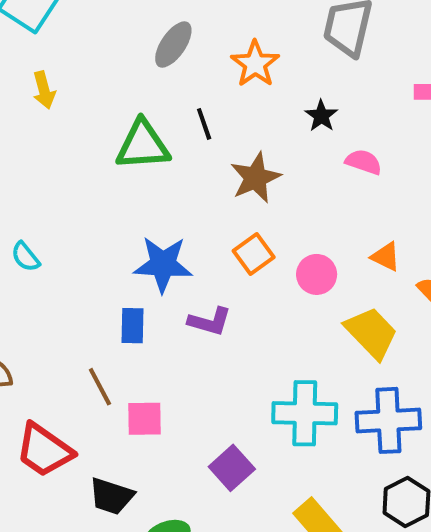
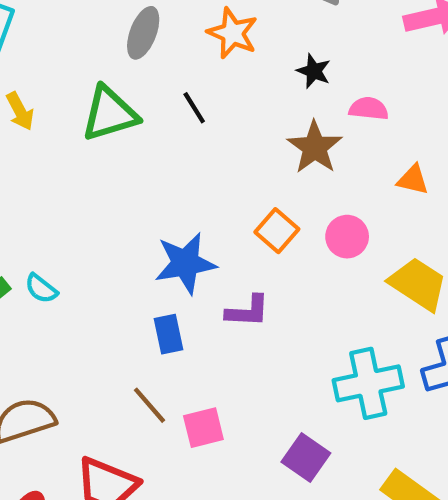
green triangle: (143, 145) -> (110, 114), moved
brown star: (255, 178) -> (315, 147), moved
orange triangle: (386, 257) -> (413, 180), moved

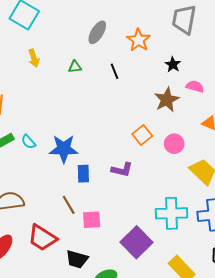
green triangle: (110, 114) -> (75, 67), size x0.5
blue star: (185, 263) -> (64, 149), moved
purple square: (306, 457) -> (136, 242), size x1.4

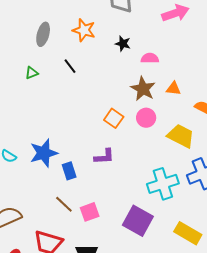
brown star: (167, 100) -> (143, 89), moved

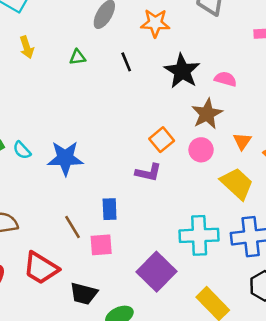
orange star: (84, 30) -> (155, 23), turned -30
black star: (123, 44) -> (182, 71), moved, size x1.8
orange triangle: (173, 89) -> (242, 141), moved, turned 42
purple L-shape: (104, 157) -> (148, 172), moved
blue rectangle: (69, 171) -> (110, 209), moved

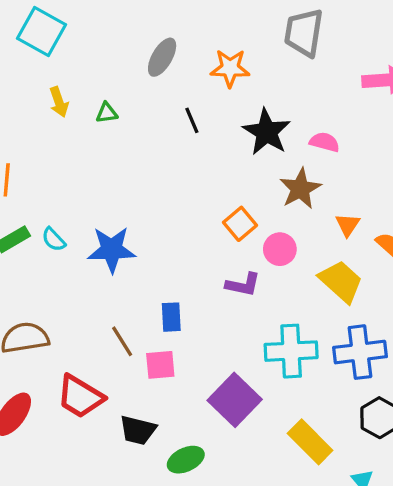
green triangle: (78, 57) -> (107, 113), moved
pink circle: (201, 150) -> (280, 249), moved
purple L-shape: (148, 172) -> (243, 285), moved

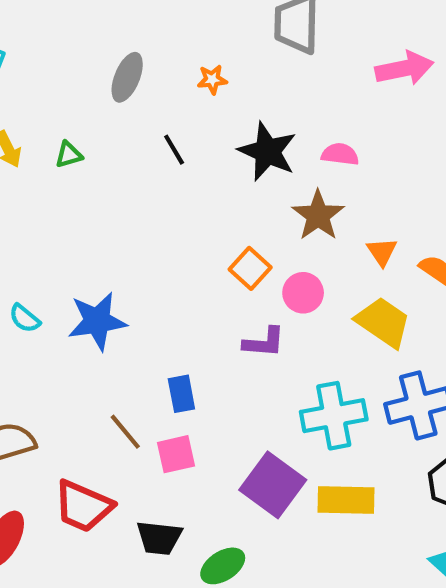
orange star: (230, 68) -> (212, 79), size x0.6
yellow rectangle: (310, 442) -> (346, 500), moved, turned -36

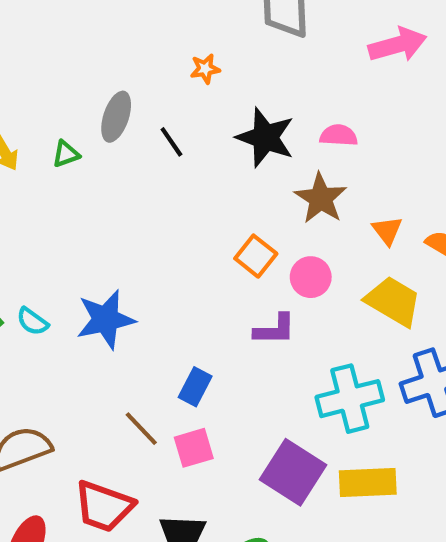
gray ellipse: (127, 77) -> (116, 117), moved
blue rectangle: (181, 394) -> (195, 387), turned 42

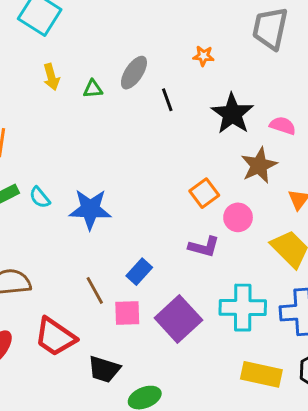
purple square: (293, 472) -> (178, 319), moved
yellow rectangle: (368, 483) -> (261, 374), moved

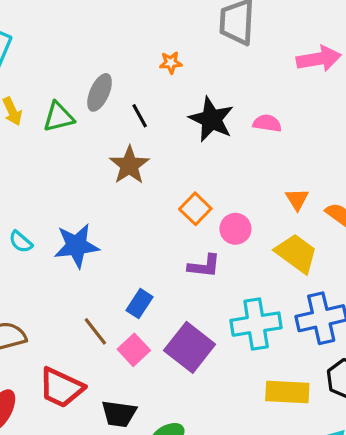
green triangle: (93, 89) -> (59, 117), size x1.5
brown star: (259, 165) -> (129, 165), moved
pink square: (127, 313) -> (134, 350), turned -32

